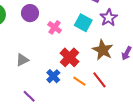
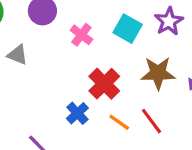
brown star: (103, 50) -> (158, 73), turned -30
gray triangle: (22, 60) -> (18, 55), moved, turned 48

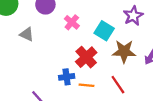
cyan square: (128, 29) -> (104, 31), moved
blue cross: (77, 113) -> (67, 77), turned 32
orange line: (119, 122) -> (86, 85), moved, turned -32

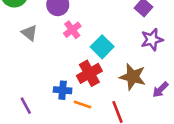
pink cross: (72, 22) -> (72, 30), moved
cyan square: (104, 31) -> (102, 47), moved

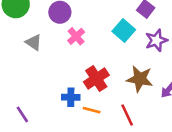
cyan square: (102, 47) -> (124, 31), moved
purple line: (26, 106) -> (22, 114), moved

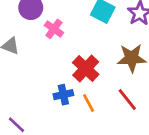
orange line: (92, 110) -> (89, 103), turned 60

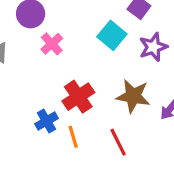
blue cross: (63, 95) -> (46, 121), turned -30

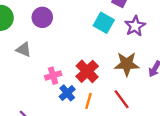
pink cross: (52, 44) -> (53, 76), moved, turned 35
orange line: (73, 137) -> (88, 101), turned 42

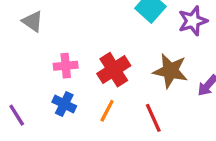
blue cross: (67, 93) -> (64, 104), moved, turned -35

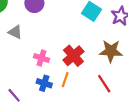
pink cross: (66, 66) -> (41, 58), turned 32
orange line: (107, 111) -> (65, 80), moved

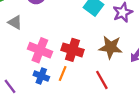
red cross: (73, 56) -> (72, 50), turned -35
pink cross: (41, 58) -> (40, 50), size x1.5

